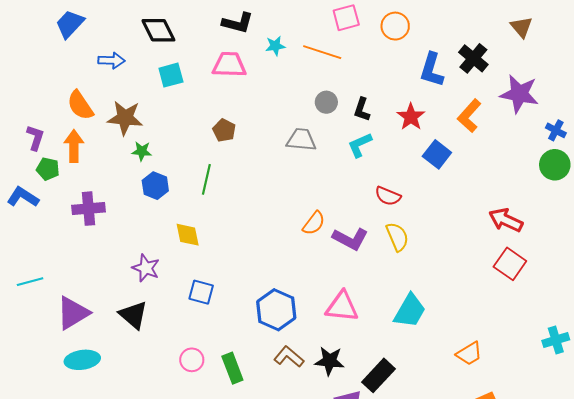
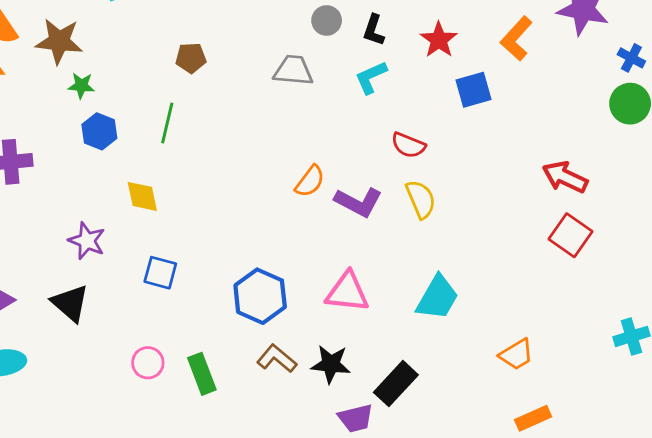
brown pentagon: (224, 130) -> (191, 58), turned -30
blue square: (437, 154) -> (473, 90), turned 36

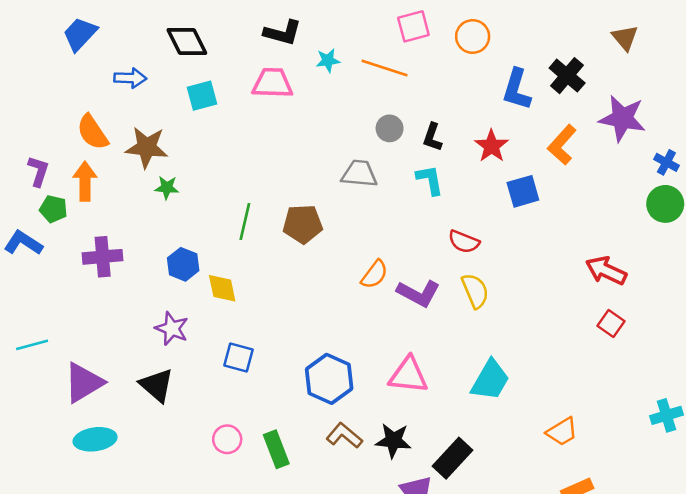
brown pentagon: (191, 58) -> (303, 224), moved, size x1.4
cyan L-shape: (371, 77) -> (430, 180), turned 104
blue hexagon: (99, 131) -> (183, 264), moved
red square: (570, 235) -> (611, 323), size x0.7

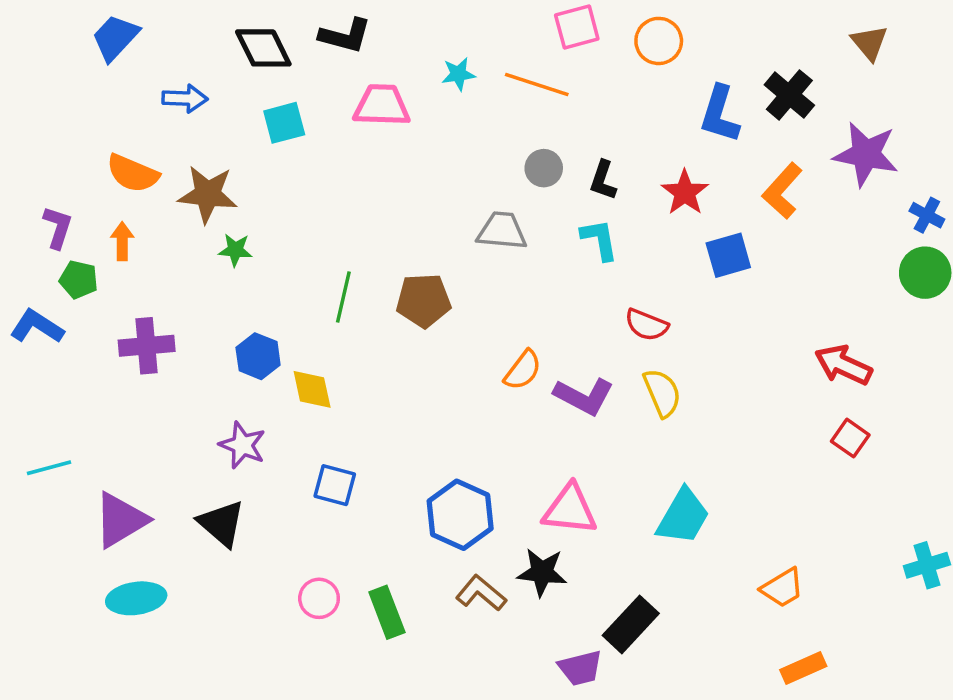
black L-shape: (283, 33) -> (345, 36), moved
orange semicircle: (92, 132) -> (133, 173), turned -33
orange arrow: (85, 181) -> (122, 241), size x0.7
black star: (393, 441) -> (542, 572), moved

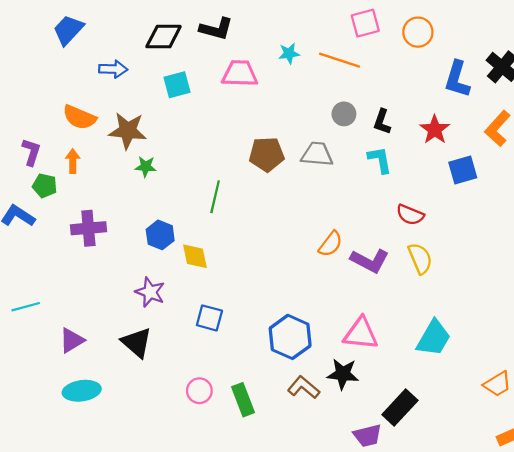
black diamond: (263, 48) -> (164, 37), turned -63
brown pentagon: (424, 300) -> (267, 154), moved
purple triangle: (120, 520) -> (72, 340), size x0.7

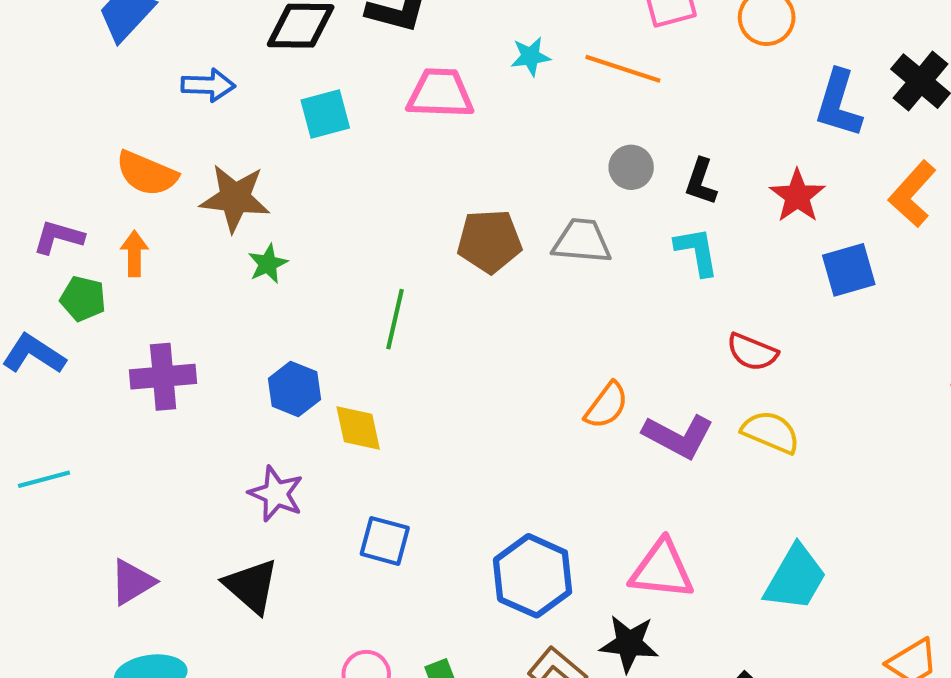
purple L-shape: (31, 152) -> (58, 237), turned -92
green star: (146, 167) -> (268, 264), turned -30
yellow semicircle: (420, 258) -> (771, 432), turned -44
cyan line: (26, 307) -> (44, 479), moved

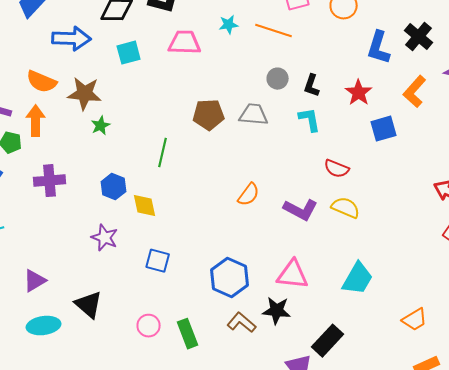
blue arrow: (208, 85) -> (72, 39), size x1.5
orange arrow: (134, 254) -> (36, 121), size x1.4
orange semicircle: (606, 405) -> (249, 195), moved
black triangle: (251, 586) -> (89, 305), moved

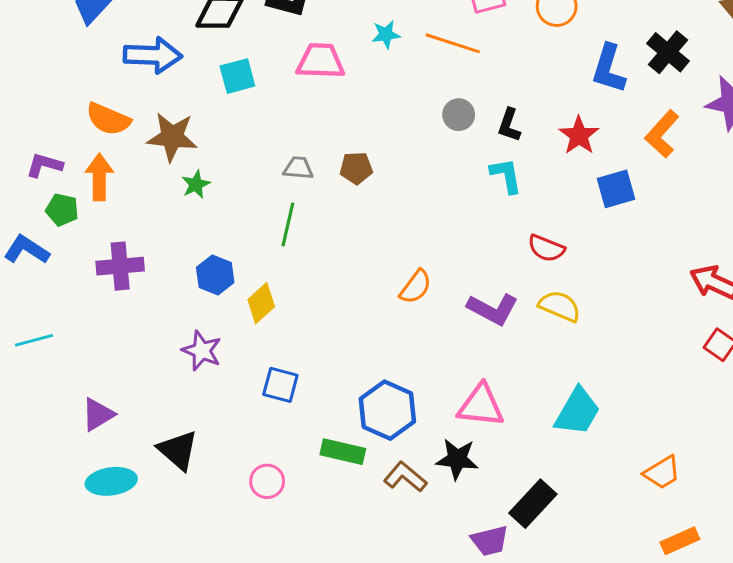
brown pentagon: (209, 115) -> (356, 168), size x0.7
gray trapezoid: (254, 115) -> (298, 168), moved, size x0.7
yellow diamond: (145, 206) -> (261, 303), turned 60
green rectangle: (188, 334) -> (343, 452), moved, turned -56

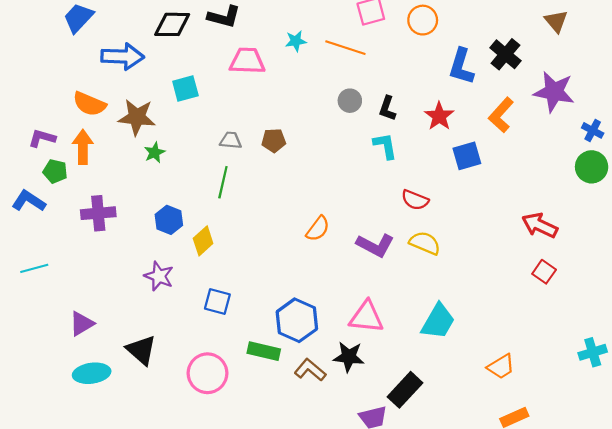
cyan square: (237, 76) -> (185, 89), moved
pink circle: (267, 481) -> (207, 373), size x1.6

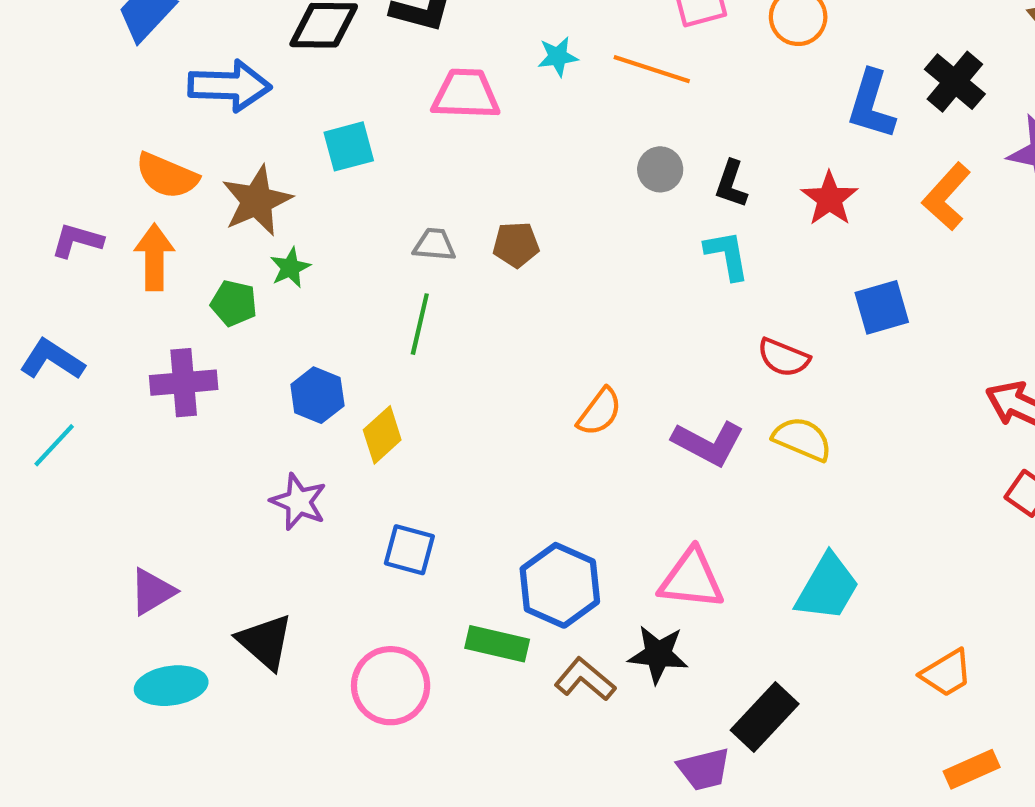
brown star: (137, 117) -> (257, 201), turned -30
blue square: (467, 156) -> (882, 307), moved
green pentagon: (55, 171) -> (234, 303), moved
cyan line: (34, 268) -> (54, 445), moved, turned -32

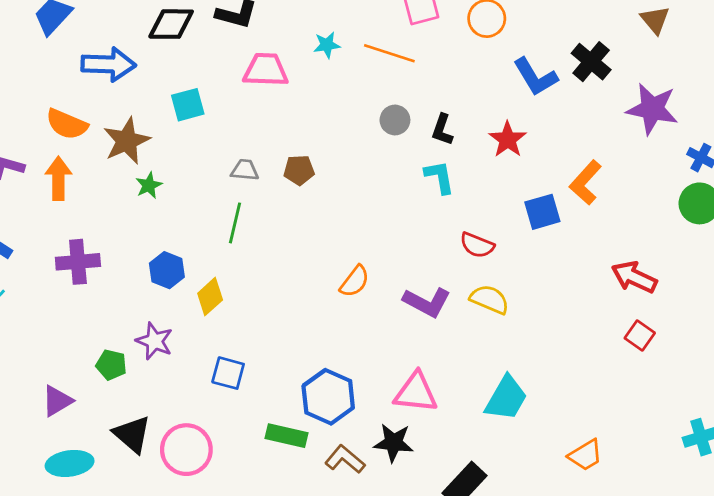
blue L-shape: (871, 105) -> (535, 77), turned -48
orange L-shape: (946, 197) -> (585, 183), moved
green pentagon: (234, 303) -> (111, 365), moved
pink circle: (391, 686) -> (186, 450), moved

